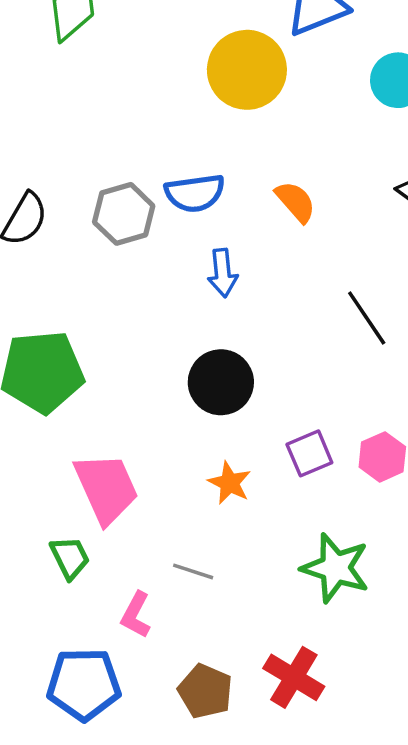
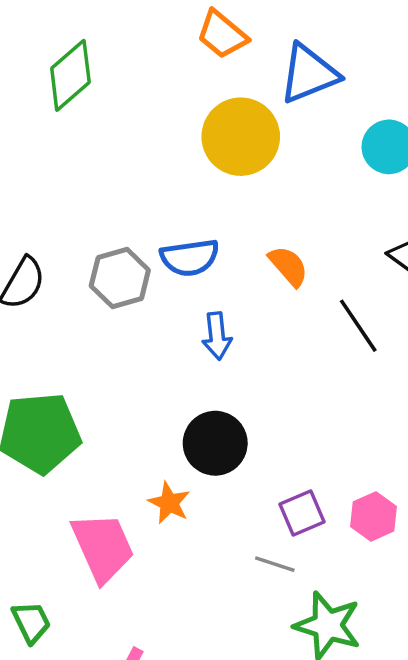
black line: (367, 318) -> (358, 326), moved
orange star: (230, 483) -> (169, 503), moved
green trapezoid: (70, 558) -> (31, 622), moved
gray line: (193, 571) -> (275, 564), moved

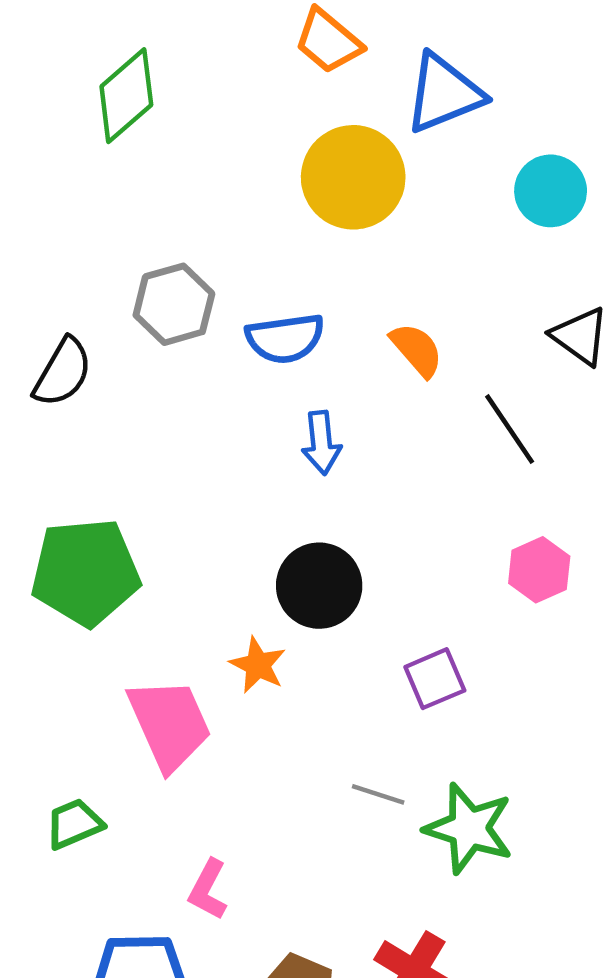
gray hexagon: (120, 278) -> (174, 304), moved
pink hexagon: (374, 516) -> (539, 570), moved
gray line: (275, 564) -> (378, 794), moved
green trapezoid: (31, 622) -> (74, 824), turned -87

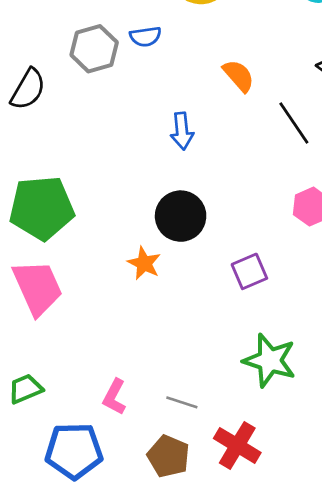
blue semicircle: (285, 338) -> (145, 37), moved, size x0.7
pink trapezoid: (169, 724) -> (38, 288), moved
gray line: (378, 794) -> (182, 402), moved
green trapezoid: (74, 824) -> (25, 389), moved

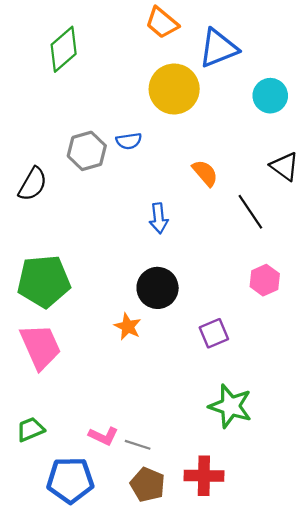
pink L-shape: (114, 397) -> (103, 436), turned -92
gray line: (182, 402) -> (138, 445), moved
red cross: (237, 445) -> (204, 476), turned -30

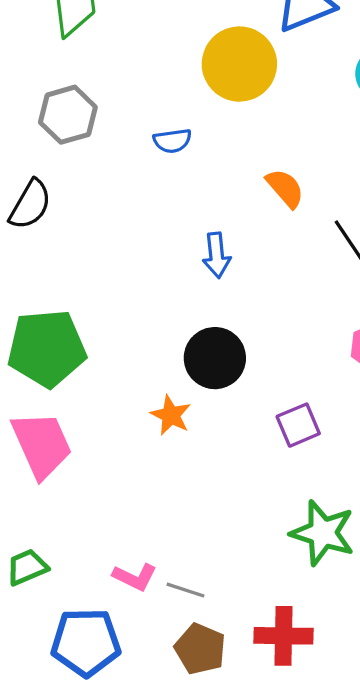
gray hexagon: (87, 151) -> (68, 115), moved

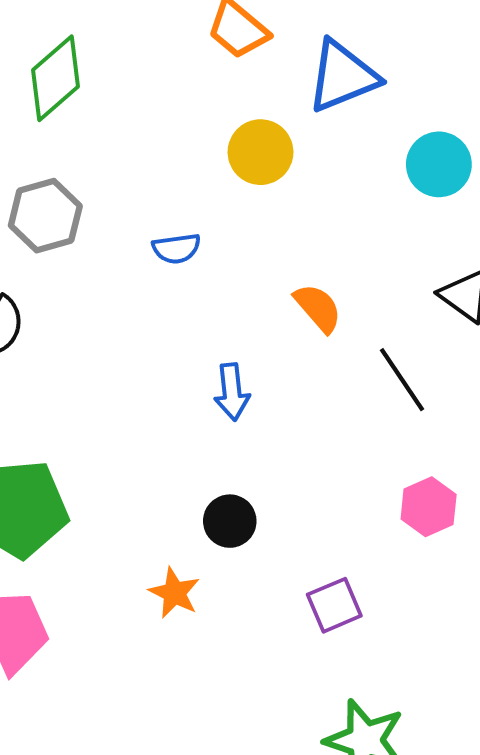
yellow circle: (239, 64) -> (261, 152), size x0.7
black circle: (215, 358) -> (230, 521), size x0.7

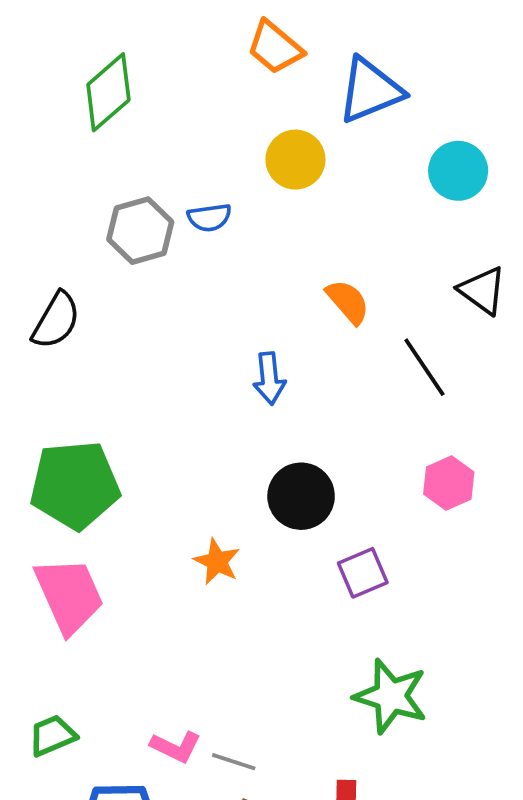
gray hexagon: (45, 216) -> (140, 231), moved
blue semicircle: (176, 248) -> (209, 218), moved
black circle: (230, 521) -> (301, 496), moved, size x1.4

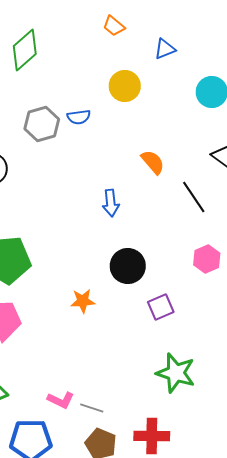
orange trapezoid: (275, 47) -> (114, 26), size x0.7
blue triangle: (370, 90) -> (165, 49), size x0.6
orange star: (217, 562) -> (83, 301), turned -30

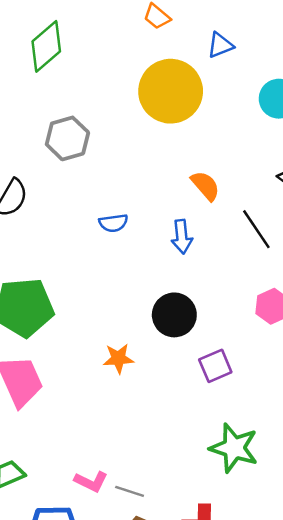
yellow circle: (125, 86) -> (171, 91), size x1.6
blue semicircle: (79, 117) -> (113, 223), moved
blue arrow: (111, 203) -> (182, 237), moved

